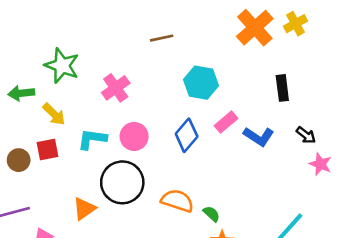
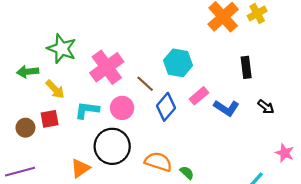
brown line: (162, 38) -> (145, 84), moved, turned 54
pink cross: (116, 88) -> (107, 67), size x1.4
pink star: (320, 164) -> (285, 153), moved

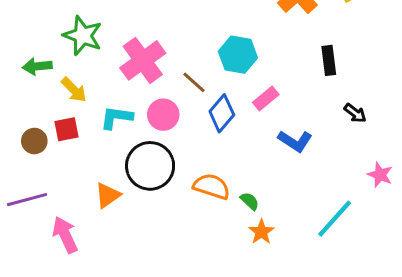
blue L-shape: (226, 108) -> (295, 141), moved

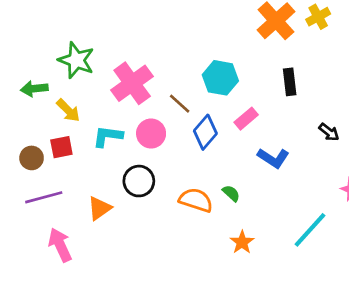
black rectangle: (329, 60) -> (290, 82), moved
black circle: (150, 166) -> (139, 181), size x0.7
purple line: (27, 200) -> (44, 197), moved
green semicircle: (250, 201) -> (231, 193), moved

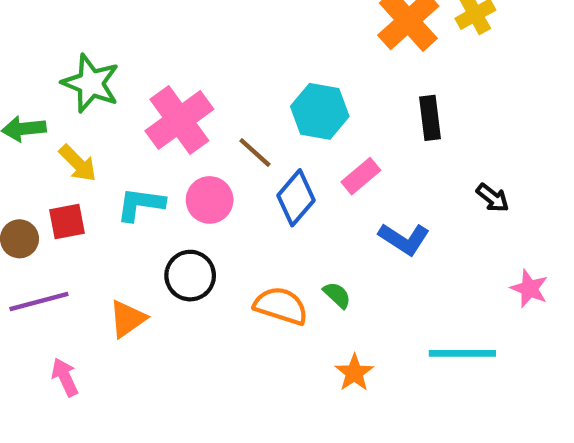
cyan line: (310, 230) -> (462, 353), turned 48
pink arrow: (60, 245) -> (65, 377), size x0.7

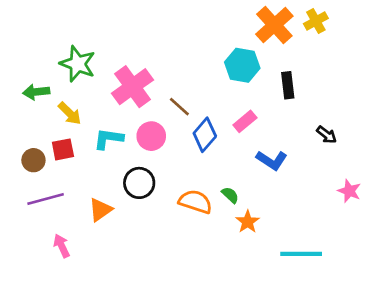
cyan hexagon: (320, 111) -> (242, 65), moved
cyan line: (462, 353) -> (301, 254), moved
orange star: (354, 373) -> (248, 222), moved

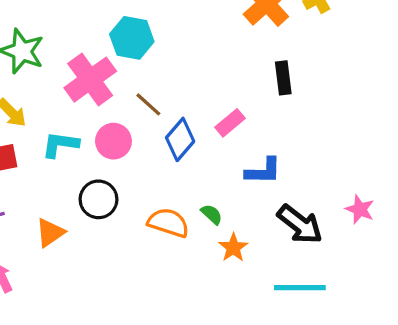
cyan hexagon: (242, 65) -> (132, 38), moved
black arrow: (327, 135) -> (300, 224), moved, size x1.8
blue L-shape: (272, 160) -> (263, 171), turned -32

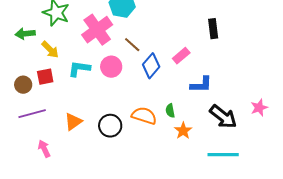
black circle: (98, 199) -> (110, 126), moved
pink star: (360, 209) -> (259, 108), turned 30
green semicircle: (212, 214) -> (170, 111), turned -144

